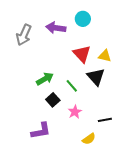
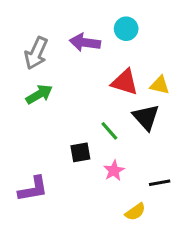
red triangle: (82, 54) -> (125, 82), turned -30
green arrow: (45, 79) -> (39, 94), moved
black square: (53, 100) -> (80, 152), turned 32
purple L-shape: (41, 131) -> (33, 189), moved

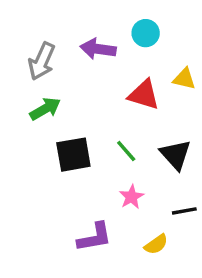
yellow triangle: (160, 85) -> (184, 79), moved
black triangle: (146, 117) -> (176, 155), moved
black square: (80, 152) -> (73, 155), moved, size x1.5
purple L-shape: (33, 189) -> (95, 237), moved

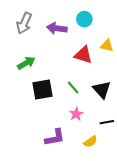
gray arrow: (42, 61) -> (24, 23), moved

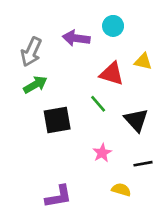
gray arrow: (24, 23) -> (31, 52), moved
green line: (73, 87) -> (98, 104), moved
purple L-shape: (55, 138) -> (58, 196), moved
yellow semicircle: (90, 142) -> (121, 190), turned -128

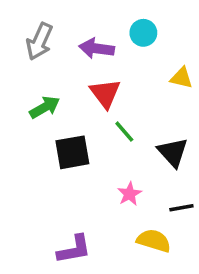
gray arrow: (31, 52) -> (39, 41), moved
red triangle: (112, 74) -> (105, 93), moved, turned 36
yellow semicircle: (121, 190) -> (154, 241), size x1.4

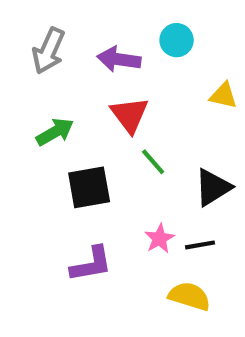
black triangle: (173, 152) -> (213, 187), turned 40
black line: (181, 208) -> (200, 245), moved
purple L-shape: (74, 249) -> (91, 264), moved

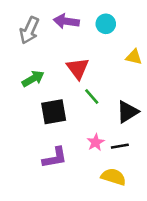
purple arrow: (119, 59) -> (66, 21), moved

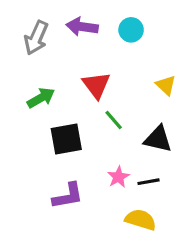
yellow triangle: (134, 57) -> (166, 85), moved, turned 30
black triangle: (127, 112) -> (158, 139), turned 45

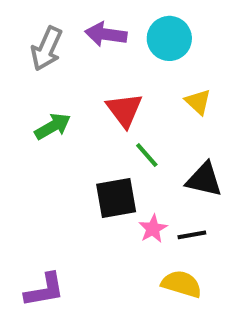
cyan circle: (131, 30) -> (169, 38), size x1.4
yellow triangle: (166, 85) -> (198, 102), moved
black square: (66, 139) -> (116, 198), moved
purple L-shape: (68, 196) -> (45, 290), moved

